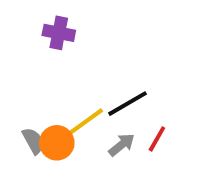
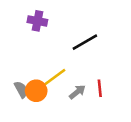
black line: (127, 104) -> (85, 42), moved
red line: (157, 139) -> (100, 88), turned -35

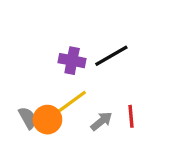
purple cross: (37, 21) -> (72, 61), moved

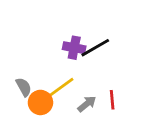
purple cross: (72, 61) -> (74, 48), moved
gray semicircle: (28, 118) -> (24, 87), moved

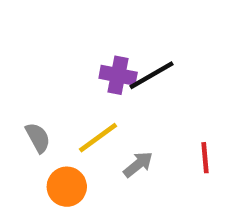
red line: (112, 100) -> (205, 158), moved
orange circle: (40, 102) -> (67, 187), moved

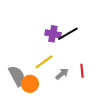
gray semicircle: (38, 138) -> (17, 76), moved, size x1.5
red line: (205, 158) -> (82, 71), moved

